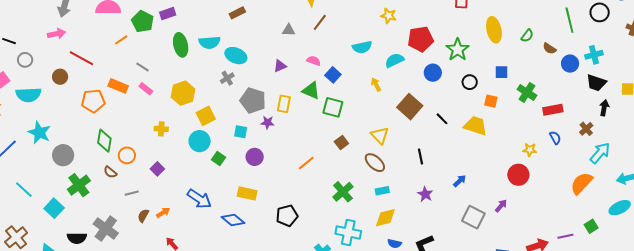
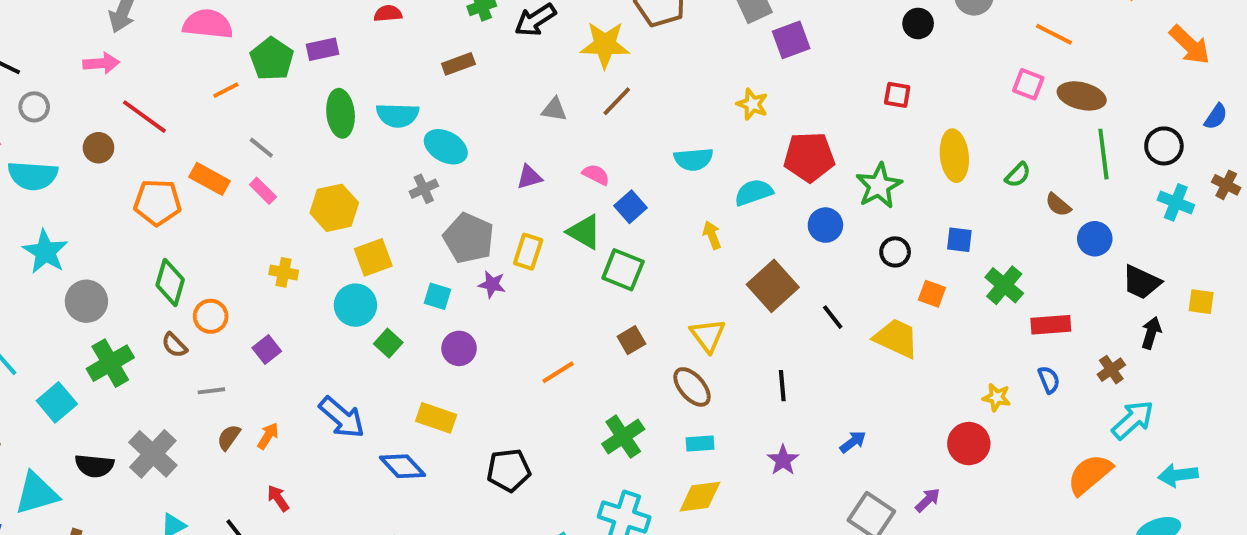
cyan cross: (594, 55) -> (1176, 202), moved, turned 30
orange arrow: (163, 213) -> (268, 436), turned -32

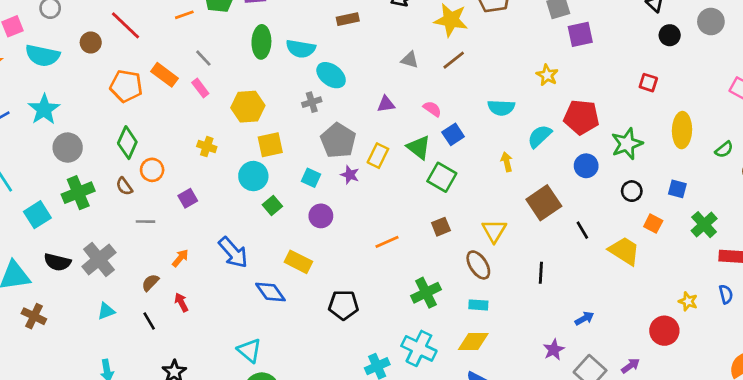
cyan semicircle: (754, 192) -> (540, 136), turned -32
brown semicircle: (229, 437) -> (150, 283), moved
purple star: (783, 460) -> (554, 350), moved

